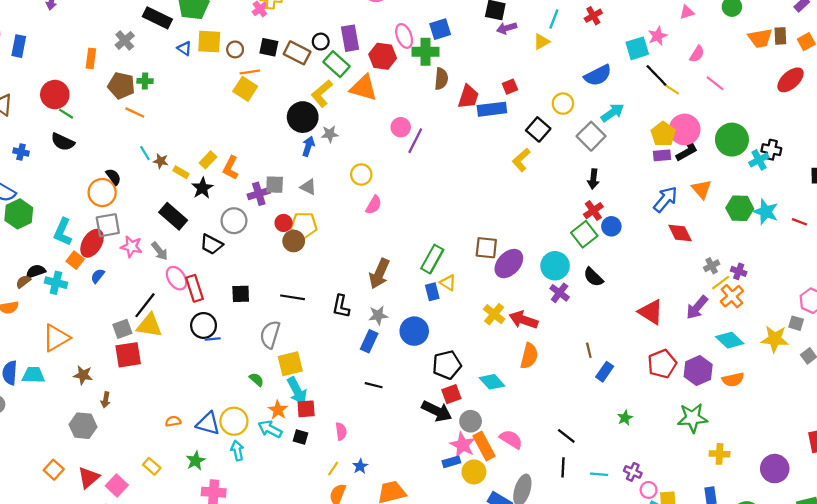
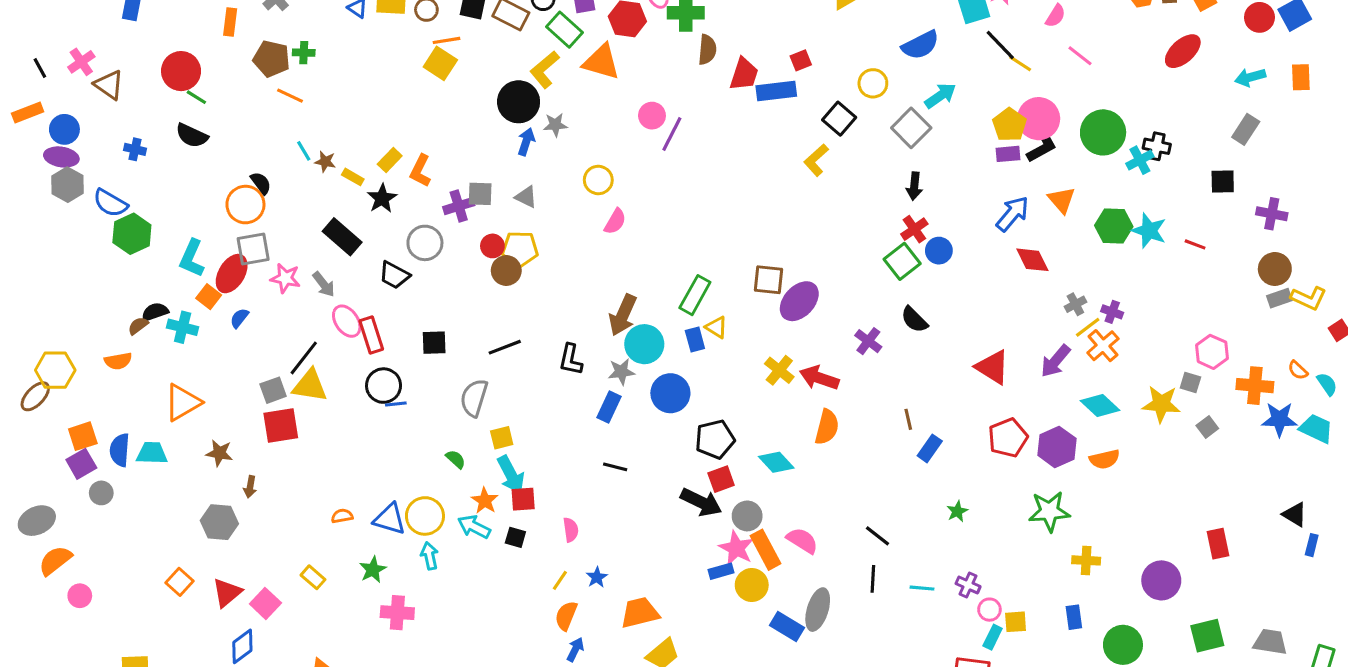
cyan circle: (555, 266) -> (644, 344), moved
black line: (293, 297) -> (505, 347), turned -30
yellow square: (290, 364) -> (502, 438), size x0.7

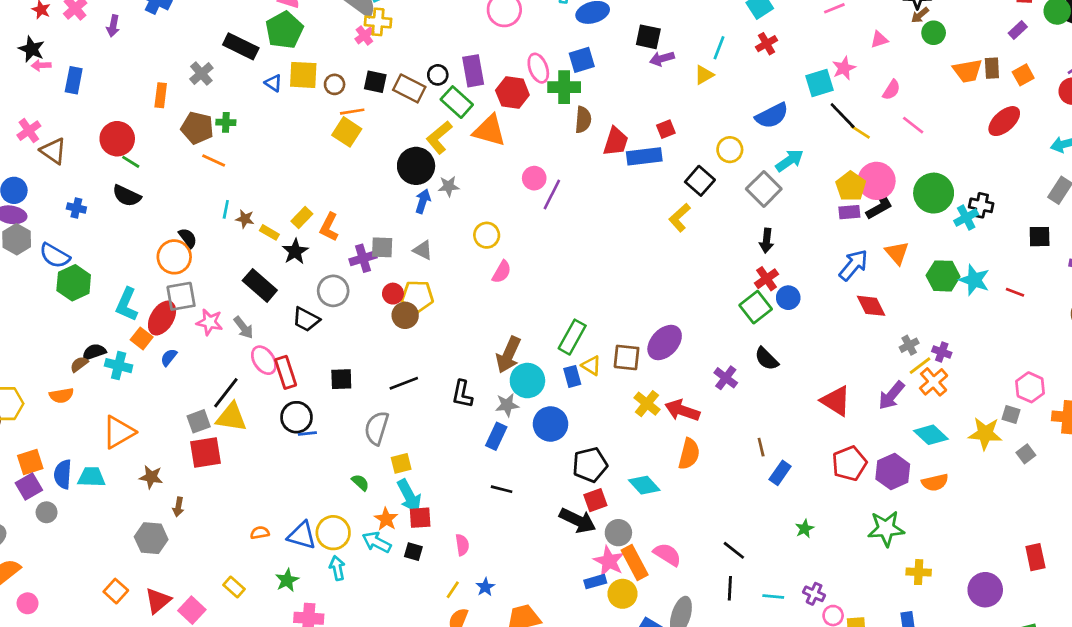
cyan line: (304, 151) -> (226, 209), turned 42
brown square: (769, 280) -> (627, 357), moved

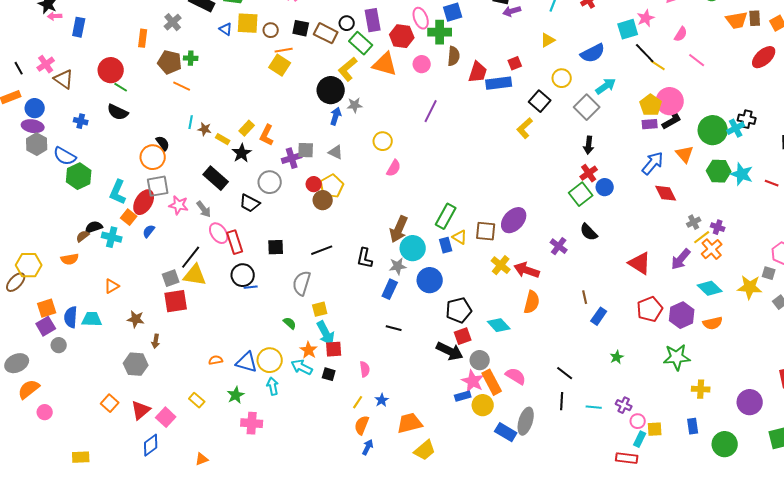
yellow triangle: (704, 75) -> (548, 40), moved
pink circle: (534, 178) -> (422, 64), moved
green circle: (934, 193) -> (713, 130), moved
yellow pentagon: (417, 296) -> (332, 186), turned -30
orange triangle: (119, 432) -> (112, 286), size x0.6

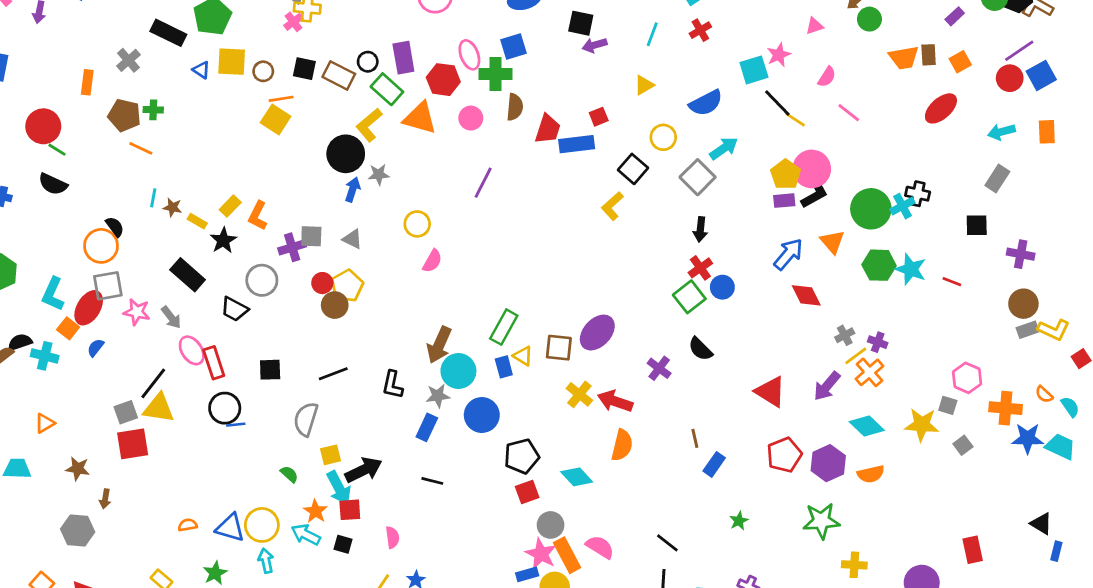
black arrow: (450, 351) -> (364, 470), moved, turned -52

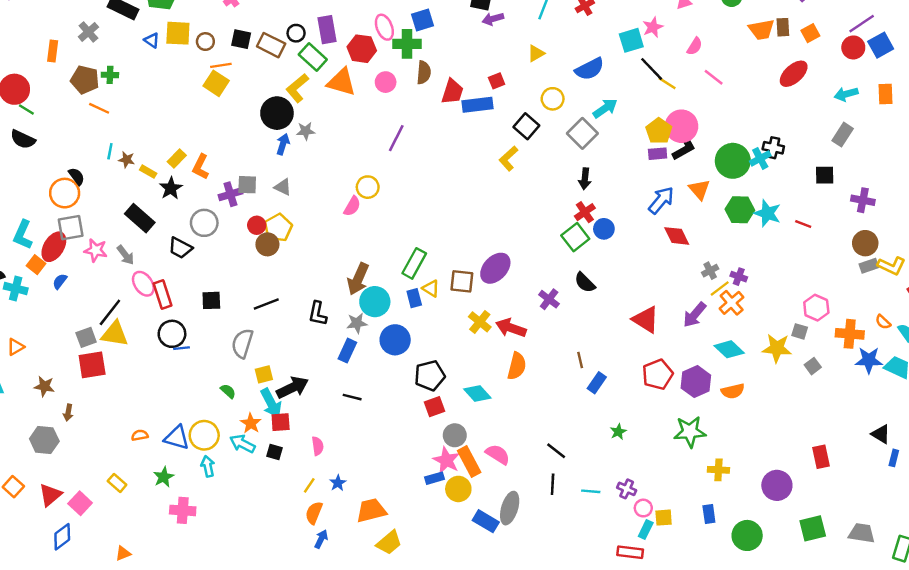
yellow circle: (417, 224) -> (368, 187), moved

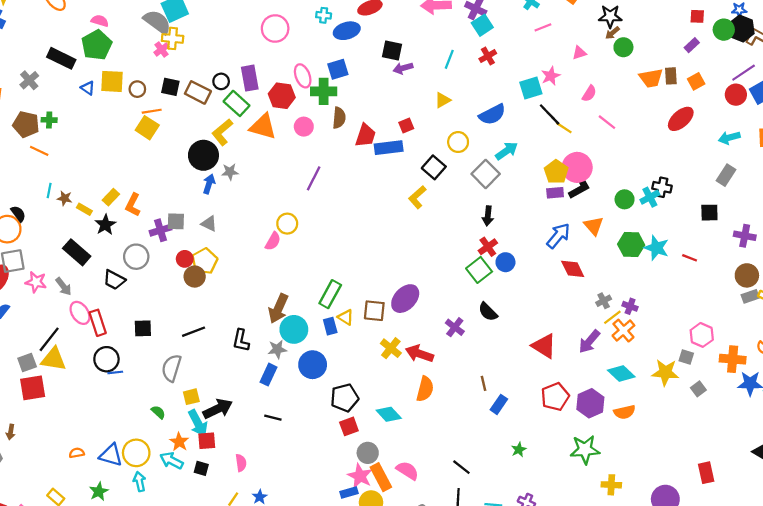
green circle: (733, 161) -> (625, 199), size x0.6

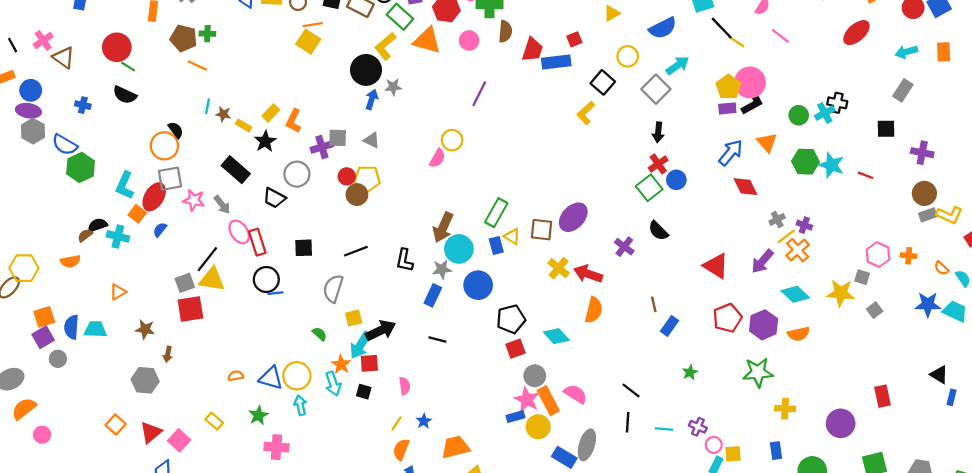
yellow pentagon: (205, 261) -> (367, 179), turned 30
orange cross: (733, 359) -> (909, 256), moved, size x0.6
cyan arrow: (198, 423) -> (360, 345), turned 60
cyan arrow: (171, 461) -> (333, 384), turned -135

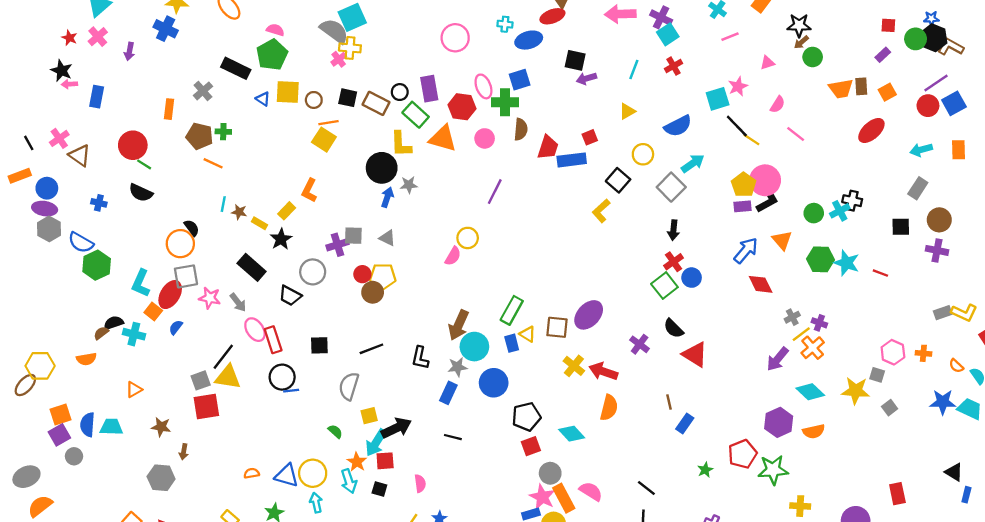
yellow L-shape: (385, 46) -> (401, 144), turned -52
orange L-shape: (293, 121) -> (309, 190), moved
brown circle: (924, 193) -> (939, 220), moved
red triangle: (716, 266) -> (695, 354), moved
red pentagon: (727, 318) -> (742, 454), moved

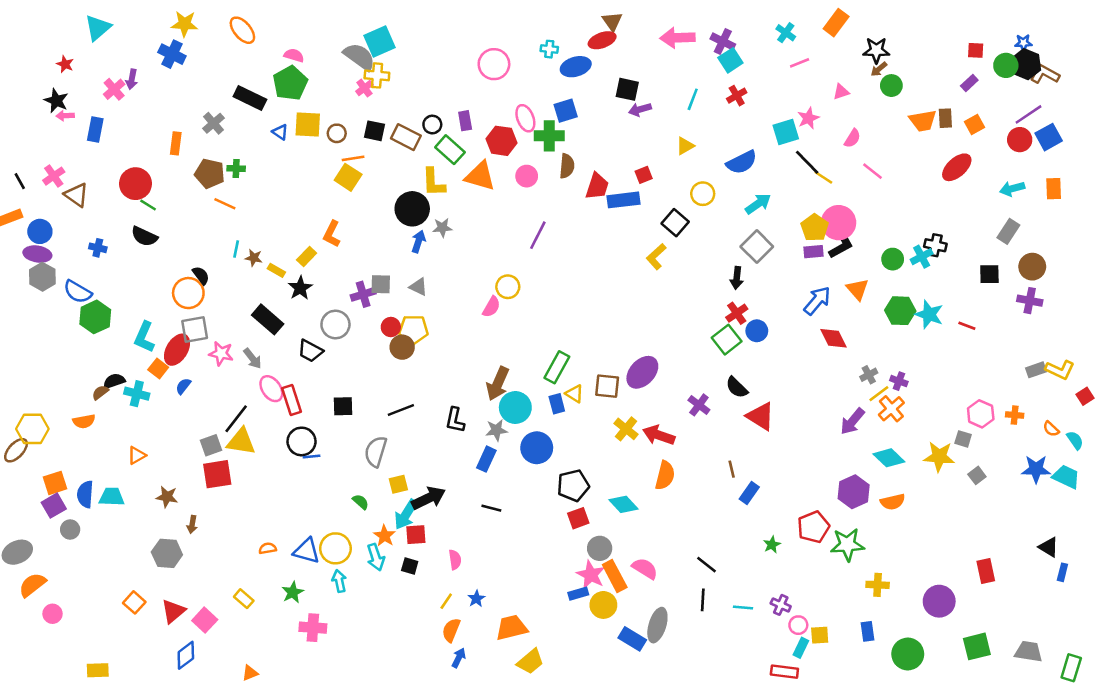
pink cross: (98, 37) -> (114, 89), moved
purple rectangle: (429, 89) -> (465, 121), size x0.7
gray square: (671, 187) -> (757, 247), moved

